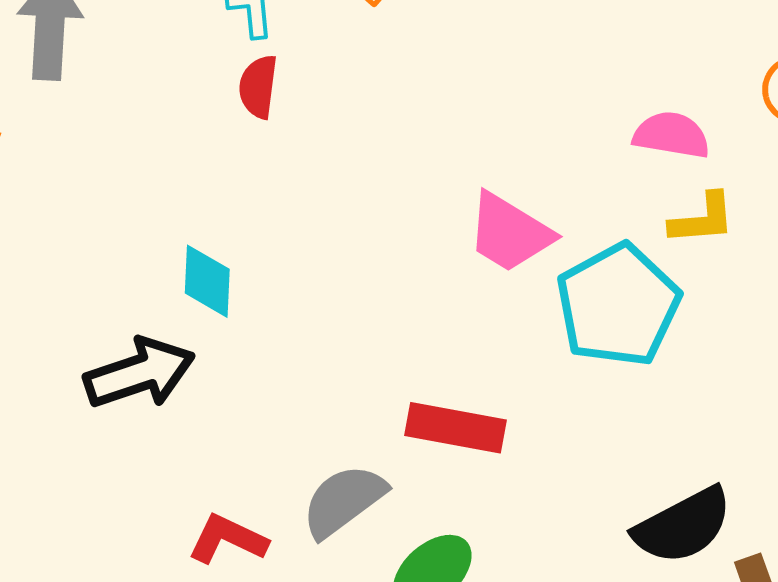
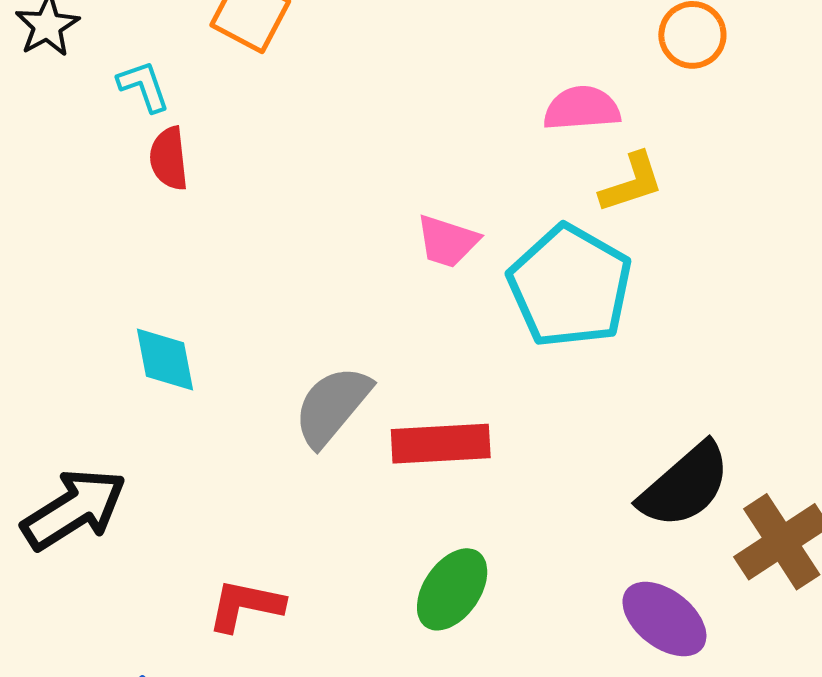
pink trapezoid: (510, 233) -> (447, 241), size x0.7
black arrow: (140, 373) -> (74, 509), moved
gray semicircle: (344, 501) -> (332, 406), moved

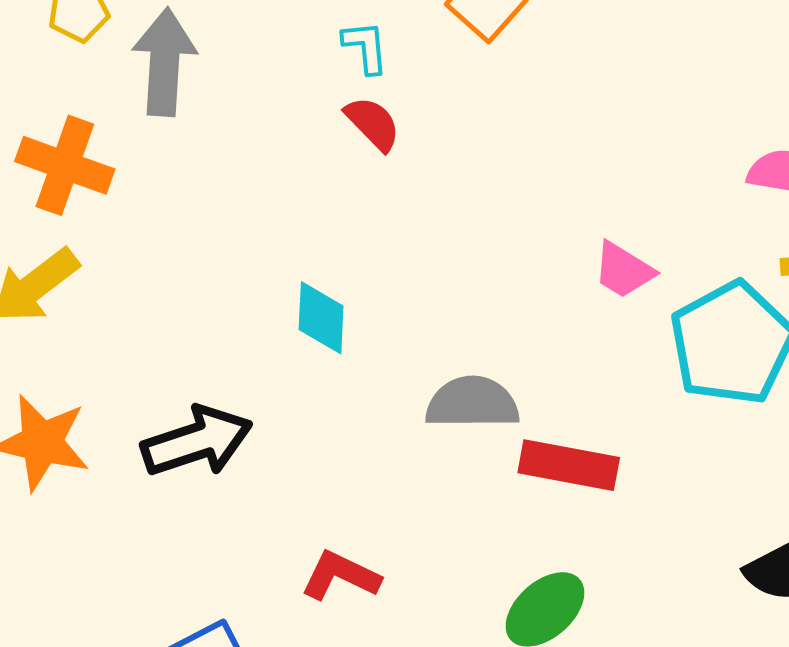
red semicircle: (169, 159) -> (373, 123), turned 128
gray semicircle: (332, 406) -> (472, 403), turned 36

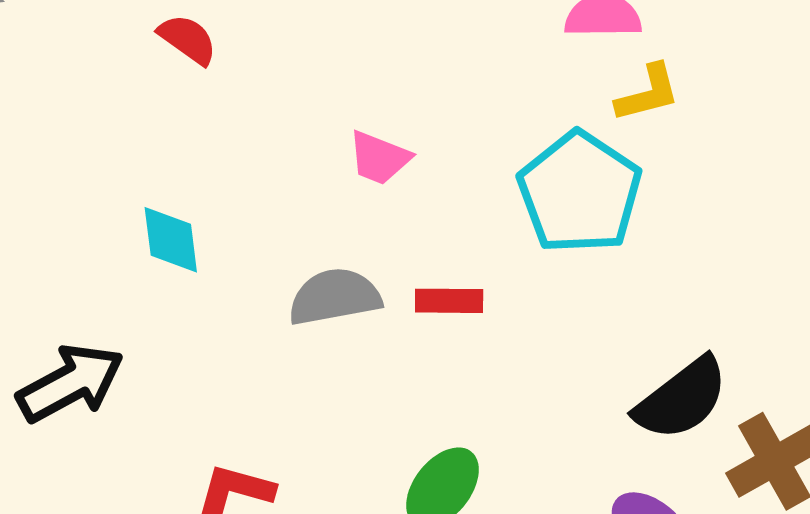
pink trapezoid: (624, 270) -> (379, 158), moved
red rectangle: (569, 465) -> (449, 301), moved, size x0.7

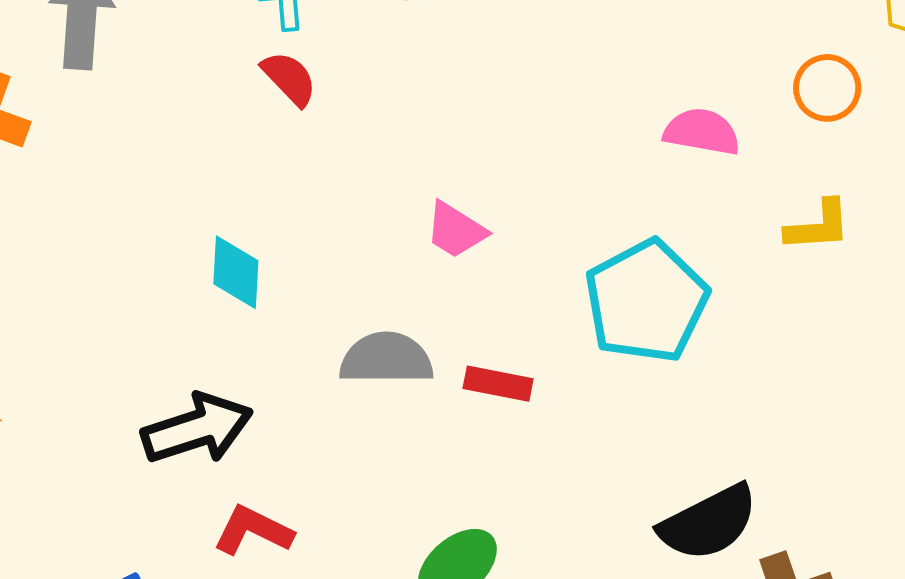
yellow L-shape: (648, 93) -> (818, 226), moved
black arrow: (70, 383) -> (197, 429), moved

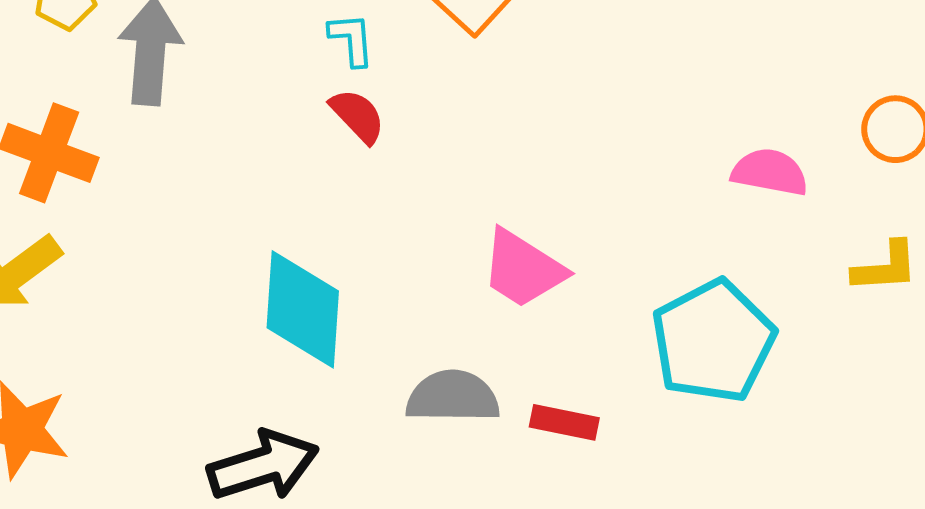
pink trapezoid: (456, 230) -> (523, 269), size x1.4
cyan diamond: (236, 272) -> (303, 309), size x1.6

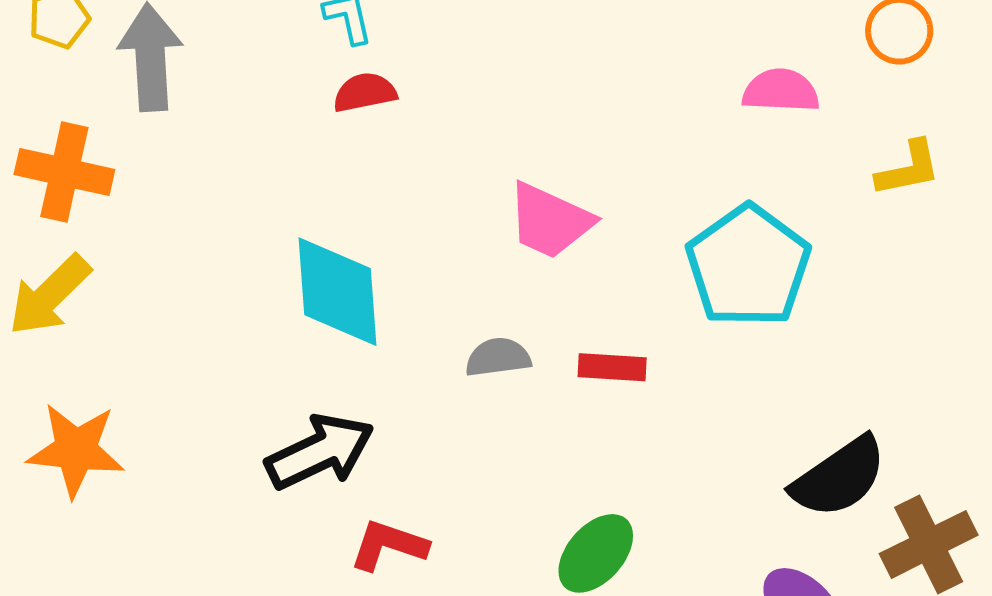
red semicircle: (358, 116) -> (365, 92), turned -50
gray semicircle: (453, 397) -> (498, 357), size x0.7

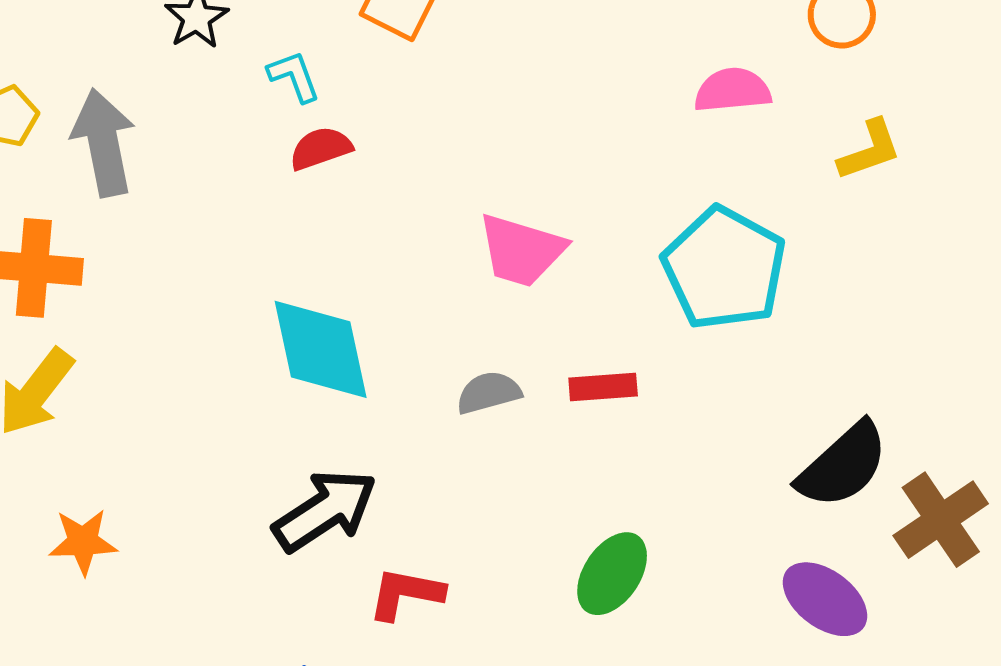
orange star: (76, 450) -> (83, 542), size x0.7

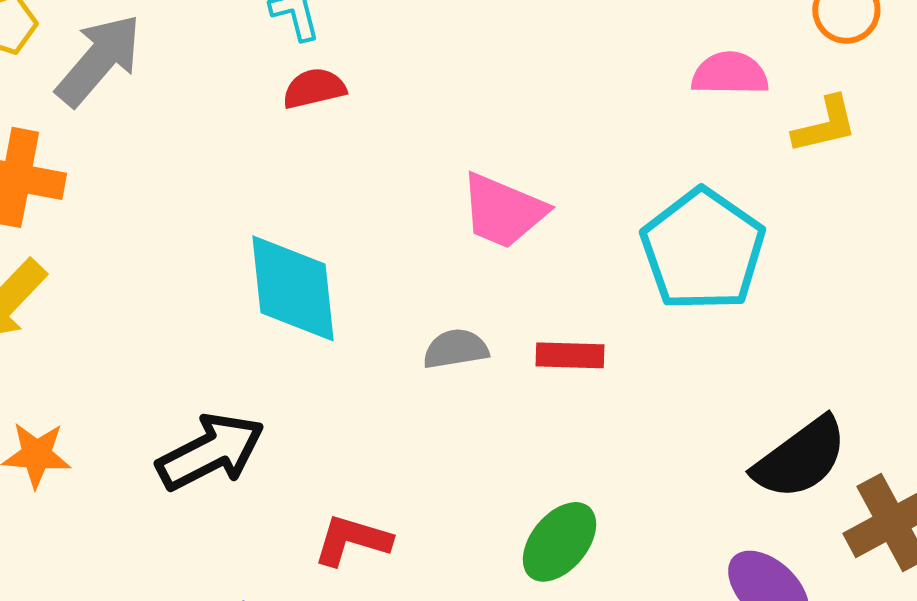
gray arrow: (104, 143) -> (99, 60), turned 46
yellow L-shape: (870, 150) -> (825, 125), moved
black arrow: (325, 510) -> (211, 452), moved

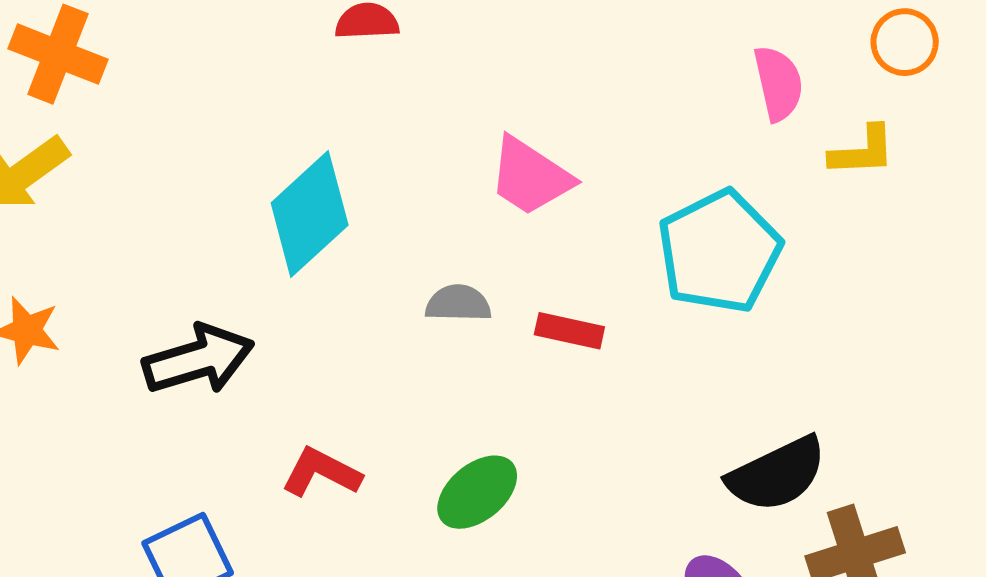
pink semicircle: (730, 74) -> (778, 83), turned 66
cyan diamond: (293, 288) -> (310, 214), turned 43
green ellipse: (559, 542) -> (477, 492), moved

